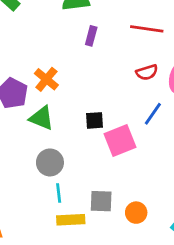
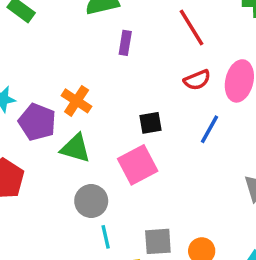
red line: (147, 29) -> (192, 27), turned 56
black square: (95, 120) -> (150, 123), moved
pink square: (120, 140) -> (138, 165), moved

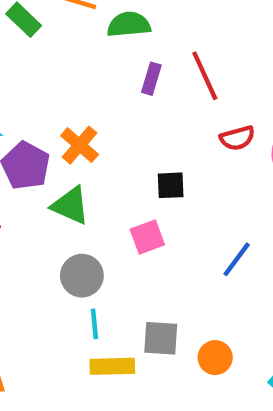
red line: (192, 27) -> (205, 76), moved
blue line: (210, 129) -> (237, 259), moved
pink square: (138, 165) -> (147, 237), size x0.7

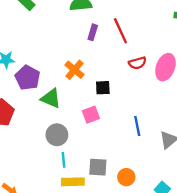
orange cross: (80, 145) -> (75, 70), moved
blue line: (237, 259) -> (137, 126), turned -48

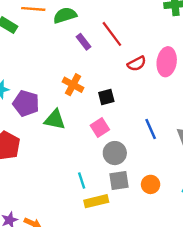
purple rectangle: (93, 32) -> (83, 42), turned -42
gray circle: (57, 135) -> (115, 153), moved

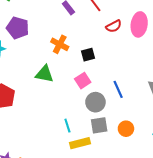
purple pentagon: (26, 103) -> (18, 28), moved
blue line: (151, 129) -> (118, 89), moved

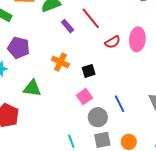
green triangle: (44, 74) -> (32, 88), moved

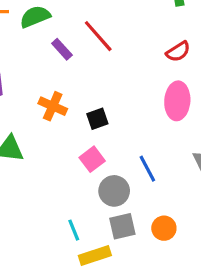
pink ellipse: (137, 39) -> (177, 101), moved
red semicircle: (113, 42) -> (178, 52), moved

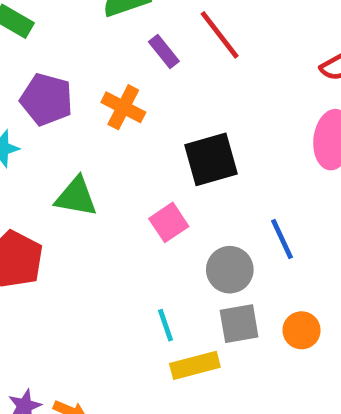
orange cross: (53, 106) -> (123, 107), moved
black square: (97, 119) -> (211, 159), size x1.6
pink square: (92, 159) -> (169, 222), moved

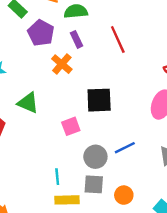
purple rectangle: (164, 51) -> (76, 39), moved
purple pentagon: (47, 99) -> (41, 33), moved
blue line: (282, 239) -> (125, 148), turned 75

